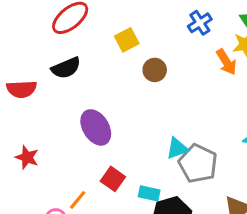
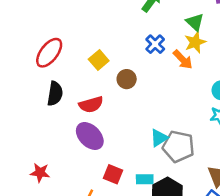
blue cross: (200, 23) -> (155, 44), moved
black semicircle: (66, 68) -> (55, 94), turned -45
red semicircle: (22, 89) -> (91, 105), moved

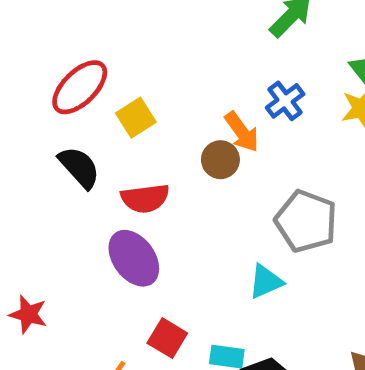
orange arrow: (183, 59) -> (242, 132), moved
yellow square: (99, 60) -> (136, 118), moved
black semicircle: (55, 94) -> (79, 167), turned -60
gray pentagon: (178, 146) -> (306, 221), moved

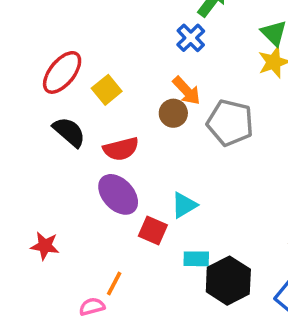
blue cross: (285, 101) -> (191, 38), moved
gray pentagon: (306, 221) -> (230, 123), moved
cyan triangle: (266, 282) -> (184, 205), moved
red square: (167, 338) -> (153, 231), moved

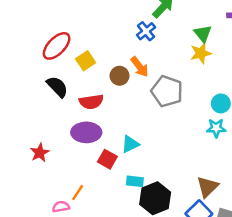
brown circle: (173, 113) -> (120, 76), moved
purple ellipse: (118, 194) -> (86, 132), turned -52
red star: (45, 246) -> (40, 153), moved, turned 30

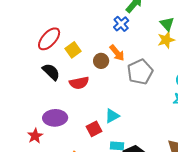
gray pentagon: (167, 91) -> (140, 72), turned 30
purple ellipse: (86, 132) -> (55, 118), moved
red star: (40, 153) -> (35, 136), moved
red square: (107, 159) -> (94, 129), turned 35

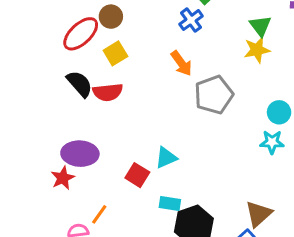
brown circle: (101, 61) -> (111, 17), moved
red semicircle: (79, 83) -> (108, 92), moved
red square: (94, 129) -> (137, 175), turned -35
red star: (35, 136) -> (63, 178), moved

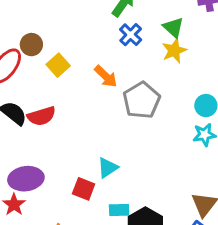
blue cross: (191, 20) -> (131, 35), moved
yellow square: (115, 53) -> (58, 65), moved

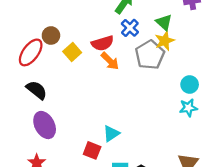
gray pentagon: (142, 100) -> (150, 55), moved
red semicircle: (41, 116) -> (102, 43), moved
purple ellipse: (26, 179) -> (45, 125), moved, turned 70

